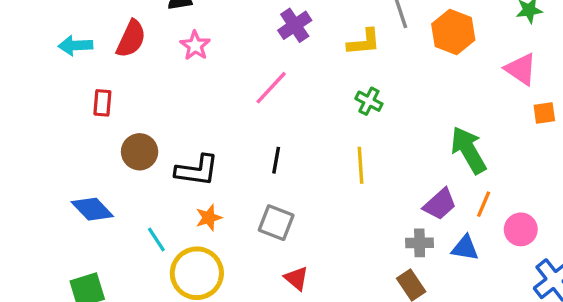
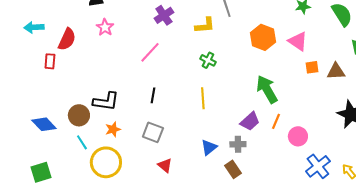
orange hexagon: (453, 32) -> (263, 37), moved
red semicircle: (131, 39) -> (67, 39), moved
brown circle: (140, 152) -> (79, 115), moved
blue triangle: (465, 248) -> (209, 147), moved, turned -48

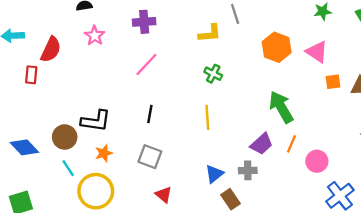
purple cross: (164, 15) -> (144, 22), moved, turned 30
brown rectangle: (233, 169) -> (230, 199), moved

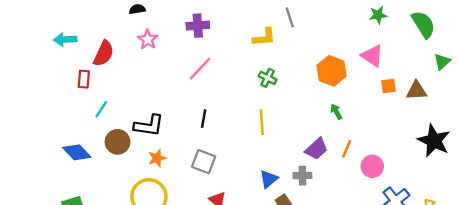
orange hexagon: (277, 47) -> (332, 71), moved
green arrow: (281, 107) -> (336, 112), size x0.5
cyan line: (68, 168) -> (101, 109), moved, turned 66

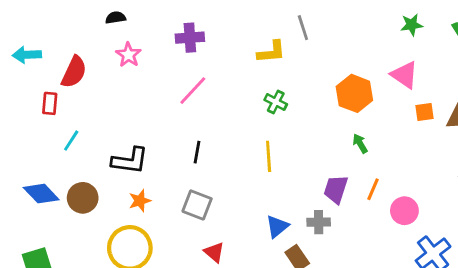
brown circle: (117, 142) -> (83, 198), moved
purple trapezoid: (316, 149) -> (336, 189), turned 150

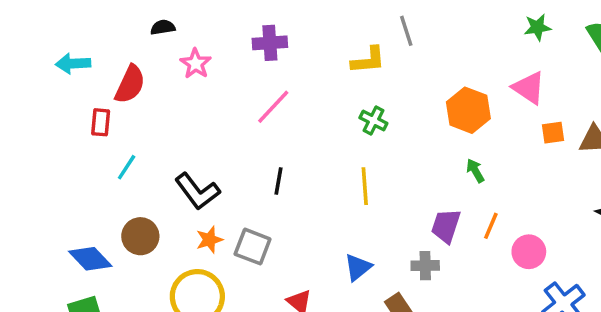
black semicircle: (116, 18) -> (163, 27), moved
black L-shape: (130, 161) -> (197, 191), turned 45
blue diamond: (41, 194) -> (90, 259), moved
gray square: (197, 205) -> (253, 247), moved
blue triangle: (277, 226) -> (358, 267), moved

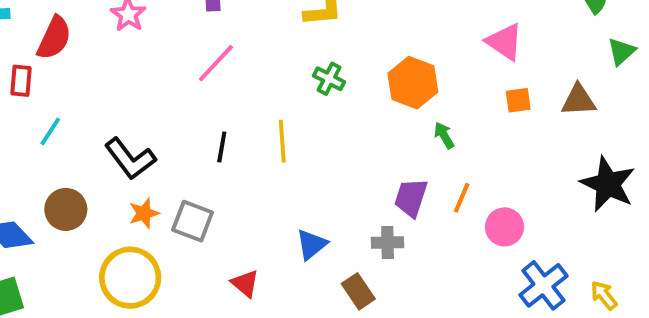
orange hexagon: (468, 110) -> (413, 83), moved
orange square: (553, 133) -> (518, 100), moved
yellow line: (365, 186) -> (282, 141), moved

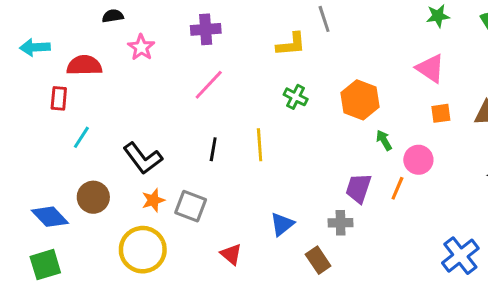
red semicircle: (54, 38) -> (84, 65), turned -116
pink circle: (505, 227) -> (418, 160), moved

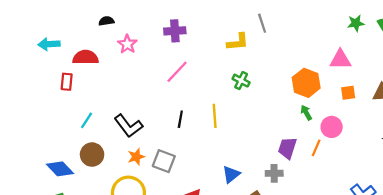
green star: (438, 16) -> (356, 23), moved
pink triangle: (430, 68) -> (340, 60), turned -35
orange hexagon: (360, 100) -> (306, 83), moved
cyan line: (81, 137) -> (87, 120), moved

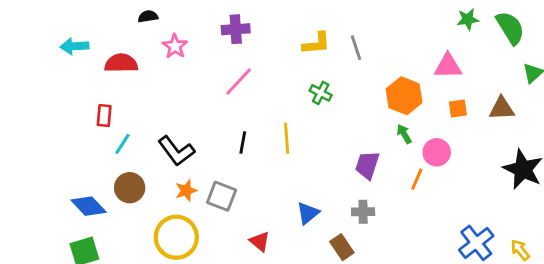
gray line: (262, 23) -> (356, 48), moved
red rectangle: (67, 82) -> (104, 116), moved
purple trapezoid: (287, 148) -> (367, 165), moved

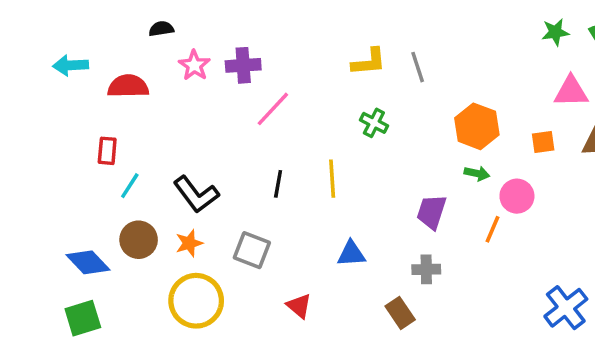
purple cross: (236, 29) -> (243, 65), moved
pink triangle: (448, 66) -> (571, 91), moved
green arrow: (404, 134) -> (477, 173), turned 132
orange star: (186, 191) -> (189, 243), moved
blue triangle: (308, 213) -> (351, 254), moved, turned 35

